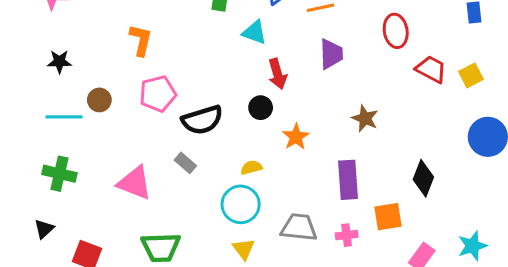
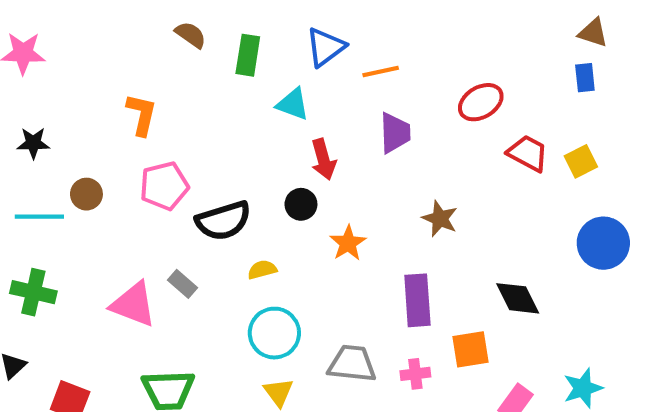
red ellipse: (396, 31) -> (481, 102), turned 68
gray rectangle: (185, 163) -> (182, 284), moved
yellow semicircle: (251, 168) -> (262, 270), moved
black diamond: (423, 178) -> (518, 298), turned -48

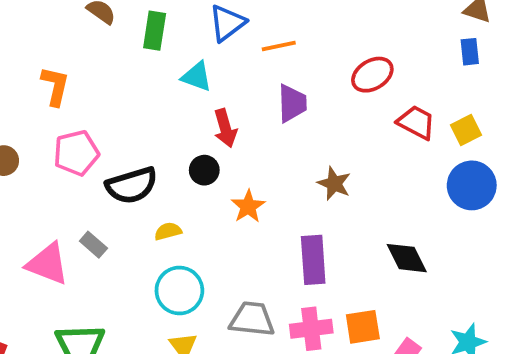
blue circle: (603, 243) -> (472, 185), moved
orange square: (471, 349) -> (363, 327), moved
pink cross: (415, 374) -> (311, 329), size x1.5

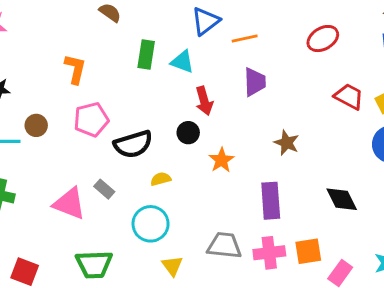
green rectangle: (155, 31) -> (146, 54), moved
red ellipse: (372, 75) -> (323, 39), moved
cyan circle: (179, 291) -> (151, 224), moved

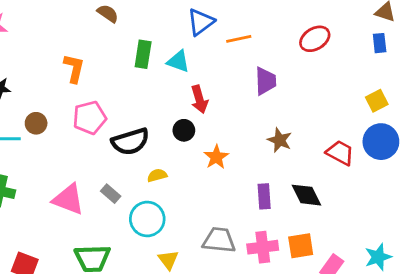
purple trapezoid: (255, 82) -> (266, 81), moved
red trapezoid: (349, 96) -> (340, 153), moved
gray rectangle: (104, 189) -> (111, 194), moved
black diamond: (342, 199) -> (306, 195), moved
purple rectangle: (271, 201) -> (264, 196), size x0.7

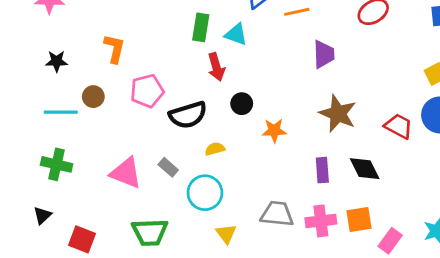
orange L-shape: (74, 68) -> (114, 49), moved
red arrow: (199, 99) -> (216, 67), moved
brown star: (280, 140) -> (338, 114), size x1.5
orange star: (216, 157) -> (274, 130), turned 30

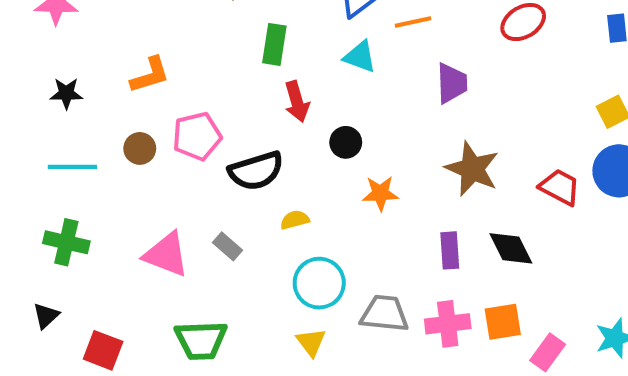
cyan triangle: (236, 34) -> (360, 57), moved
orange L-shape: (114, 49) -> (150, 75), turned 60
brown circle: (93, 97) -> (140, 148), moved
black circle: (242, 104) -> (346, 142), moved
cyan circle: (205, 193) -> (319, 283), moved

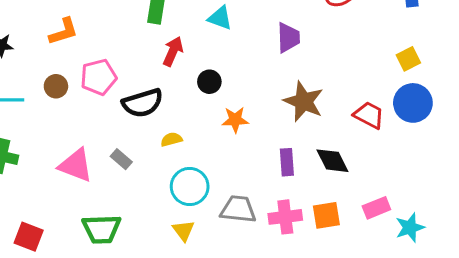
red arrow: (297, 102) -> (173, 51), turned -140
pink rectangle: (548, 352) -> (376, 208), moved, turned 32

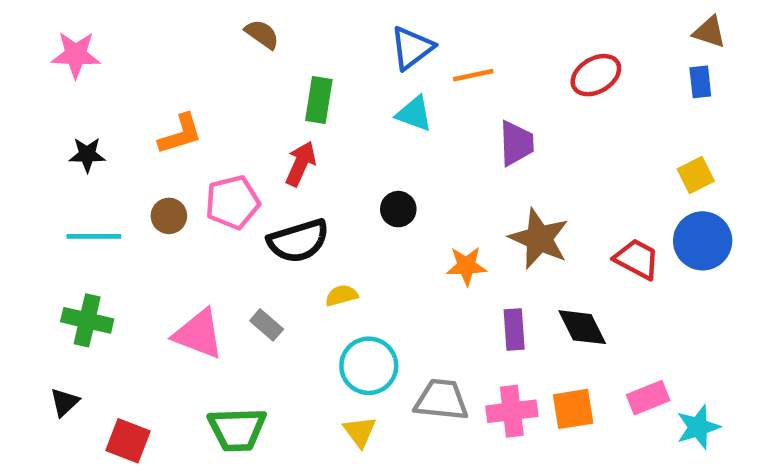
red arrow: (173, 51) -> (301, 164), moved
orange star: (235, 120) -> (466, 266), moved

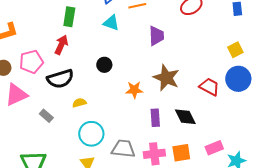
pink triangle: (198, 334) -> (16, 95), moved, turned -45

